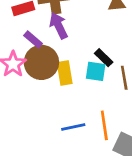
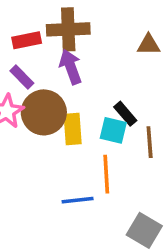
purple rectangle: (33, 39) -> (22, 77), moved
orange line: (104, 125) -> (106, 174), moved

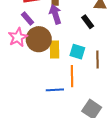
black rectangle: (125, 114) -> (88, 22), moved

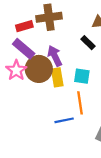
purple arrow: (55, 14) -> (55, 56), moved
purple rectangle: (27, 18) -> (24, 49), size x1.5

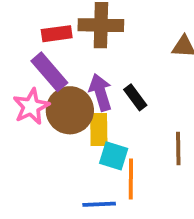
black rectangle: (88, 43) -> (135, 97), moved
cyan square: (82, 76) -> (114, 156), moved

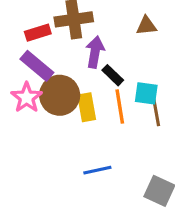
purple arrow: (100, 92) -> (95, 52), moved, turned 36
cyan square: (114, 156) -> (146, 93), moved
orange line: (131, 179) -> (120, 107), moved

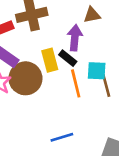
purple arrow: (95, 52) -> (75, 38), moved
yellow rectangle: (87, 107) -> (50, 60), moved

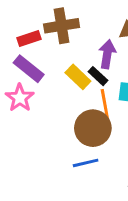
yellow rectangle: (50, 60) -> (78, 77), turned -35
brown circle: (25, 78) -> (93, 128), moved

